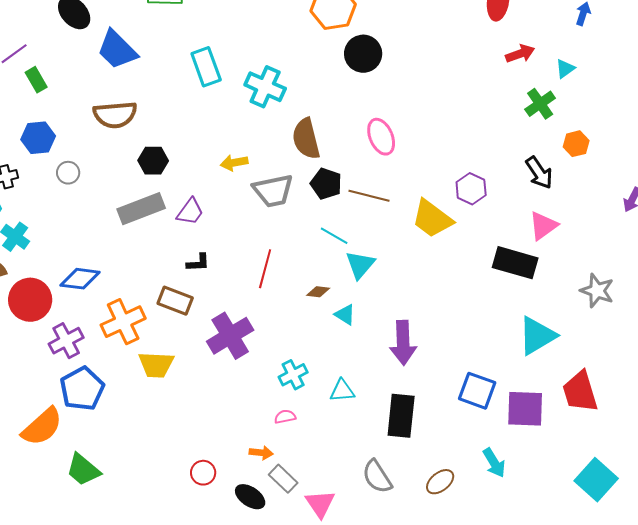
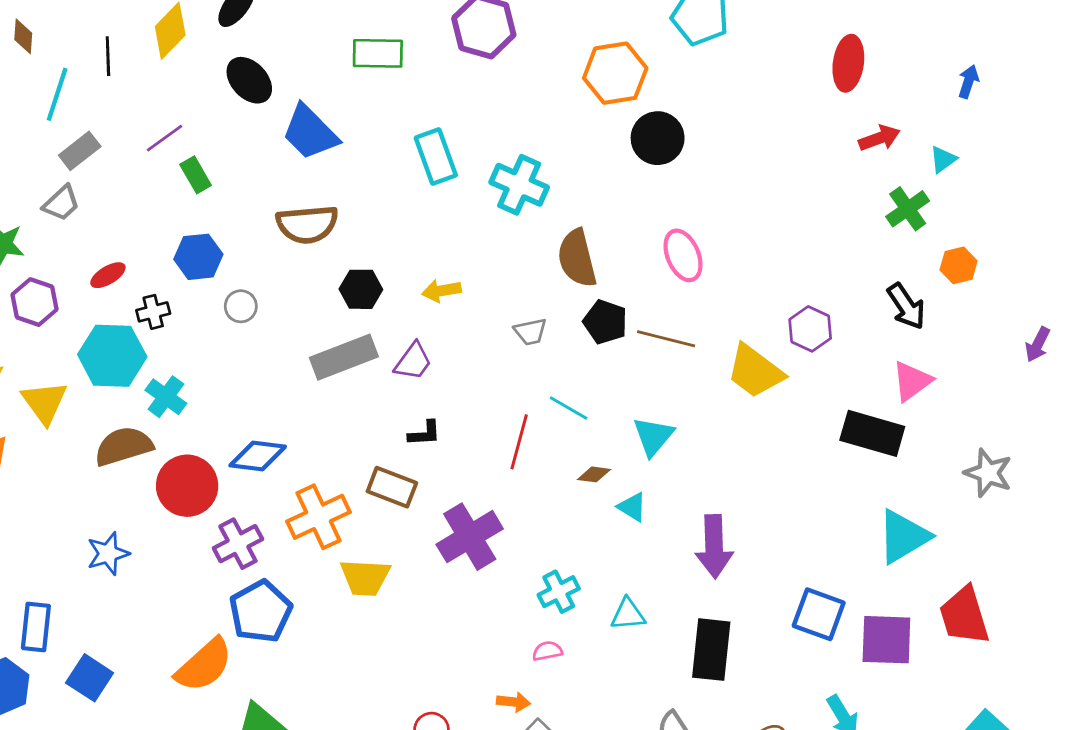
yellow arrow: (234, 163) -> (441, 291), moved
gray trapezoid: (273, 191) -> (530, 332), size x0.6
cyan line: (334, 236) -> (569, 408), moved

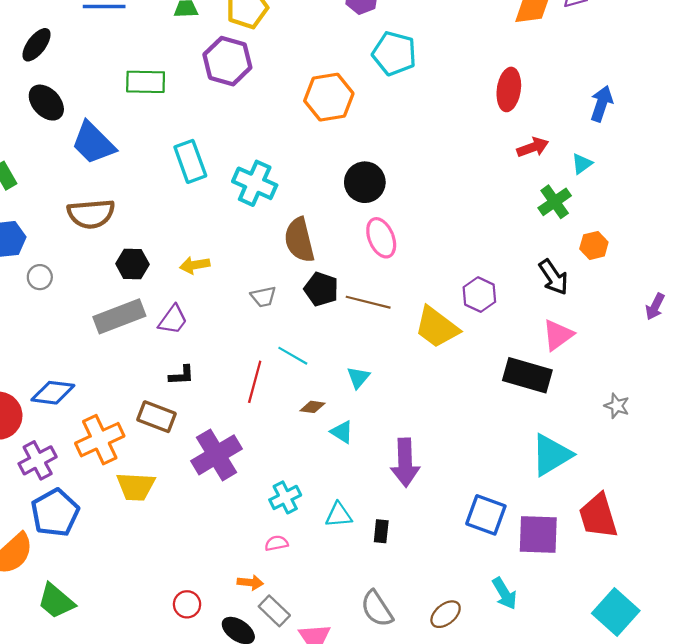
blue arrow: (968, 82) -> (602, 104), size x1.4
black circle: (658, 138) -> (365, 182), moved
cyan triangle: (653, 436) -> (358, 377), size x0.7
gray star: (988, 473) -> (617, 406), size x0.7
black rectangle: (711, 650) -> (381, 531), moved, size x0.5

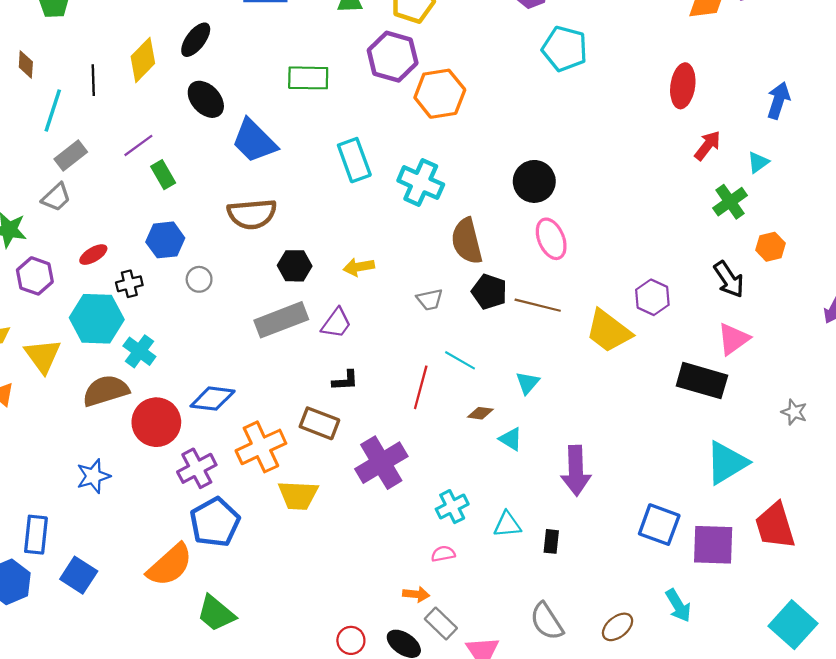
orange hexagon: (329, 97) -> (440, 94), moved
red arrow: (533, 147) -> (708, 145), turned -32
red circle: (187, 604) -> (351, 640), moved

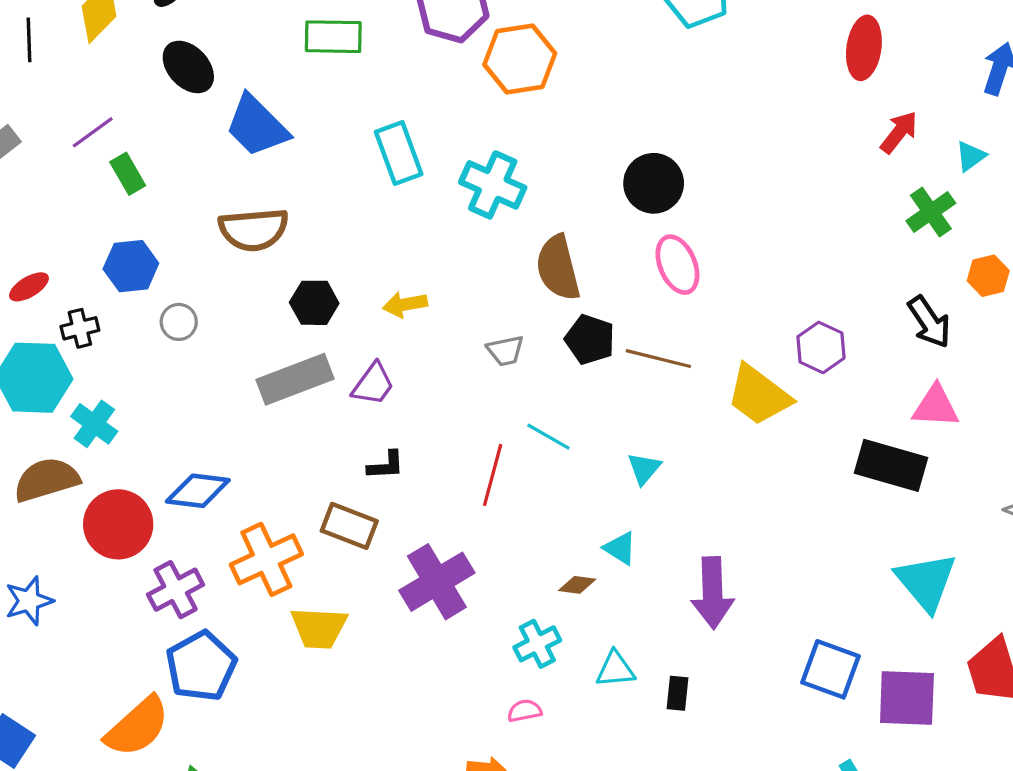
pink triangle: (733, 339) -> (936, 406), turned 39
brown diamond: (480, 413) -> (577, 585), moved
cyan triangle: (727, 463) -> (926, 582), turned -39

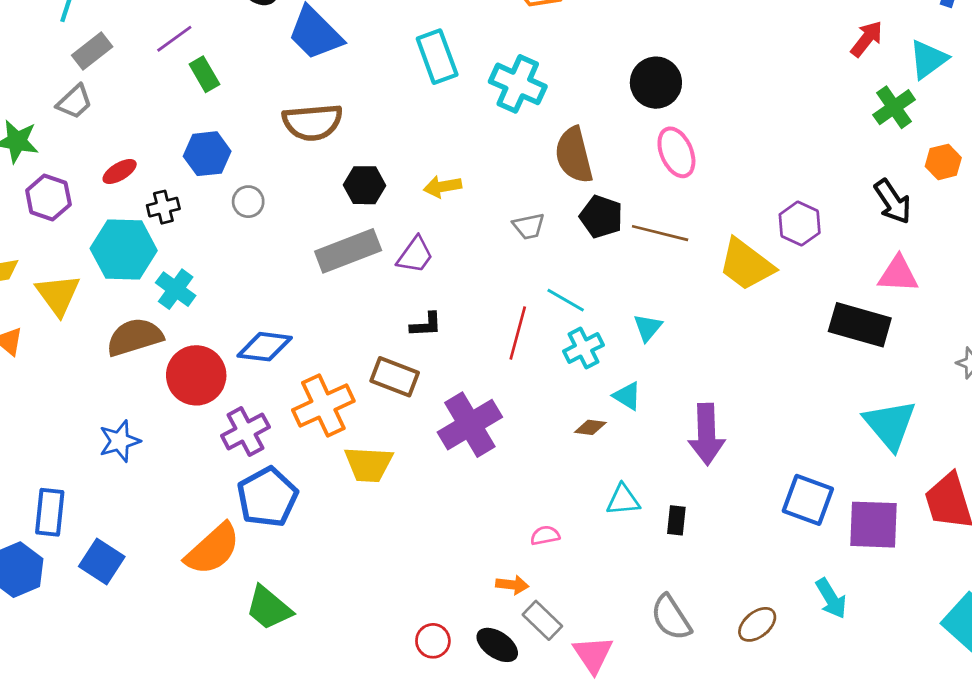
cyan triangle: (971, 156) -> (928, 59), size x1.5
cyan cross: (537, 644) -> (583, 348), moved

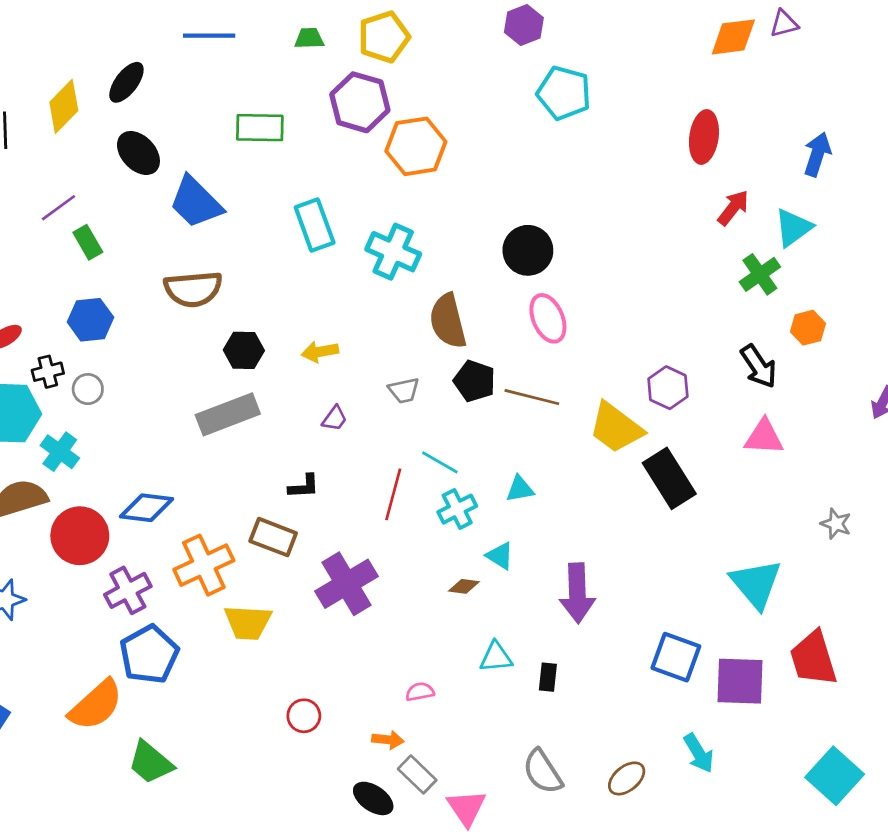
gray circle: (248, 202) -> (88, 389), moved
purple trapezoid: (415, 255) -> (335, 418), moved, size x0.7
black rectangle: (860, 325) -> (669, 478), moved, turned 42
cyan triangle: (648, 327) -> (520, 489), turned 40
red circle: (433, 641) -> (304, 716), moved

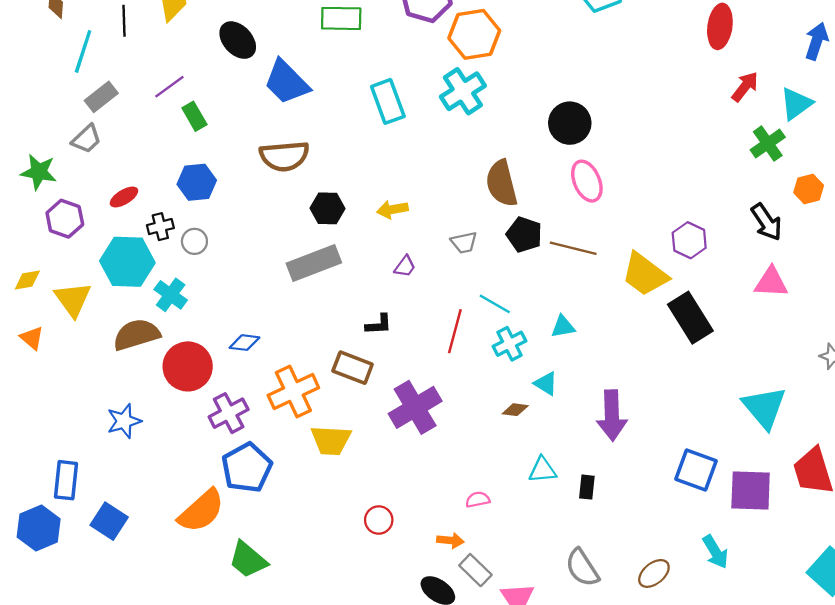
cyan cross: (393, 252) -> (463, 91), moved, turned 33
blue diamond: (146, 508) -> (245, 343), size x0.7

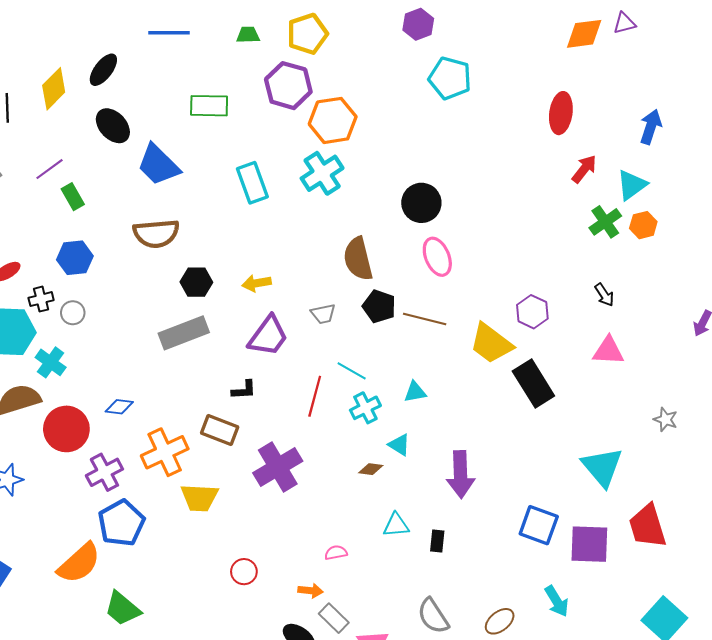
orange hexagon: (809, 189) -> (643, 225), moved
black arrow: (767, 222) -> (604, 295), size x0.7
purple trapezoid: (405, 266) -> (268, 336), size x2.0

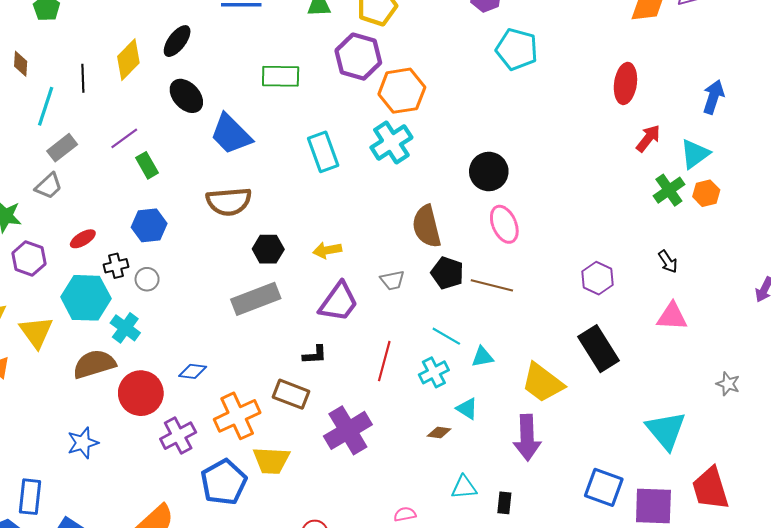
yellow trapezoid: (491, 343) -> (543, 383), moved
cyan line: (352, 371) -> (446, 336), moved
blue pentagon: (121, 523) -> (224, 482), moved

